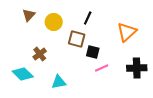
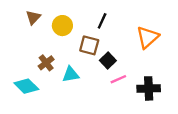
black square: (93, 52) -> (108, 60), turned 32
black cross: (137, 68) -> (149, 88), moved
cyan triangle: (59, 82) -> (71, 74), moved

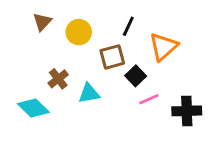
orange triangle: (147, 37) -> (163, 47), moved
brown square: (89, 45) -> (112, 57), turned -30

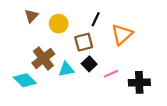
black square: (136, 76) -> (89, 64), moved
brown cross: (58, 79) -> (43, 58), size x1.5

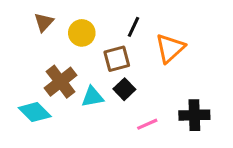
pink line: (111, 74) -> (147, 124), moved

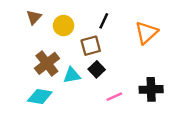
orange triangle: (170, 48) -> (146, 33), moved
cyan diamond: (35, 112) -> (40, 97), moved, turned -35

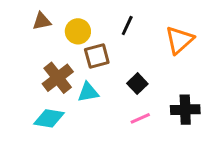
brown triangle: (34, 17) -> (42, 21), turned 35
brown square: (91, 46) -> (97, 56), moved
black square: (97, 69) -> (137, 84), moved

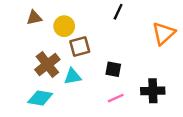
black line: (127, 26) -> (118, 12), moved
orange triangle: (179, 40) -> (164, 33), moved
black square: (137, 84) -> (113, 69), turned -35

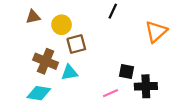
brown cross: (47, 64) -> (46, 61), turned -30
black square: (113, 69) -> (126, 71), moved

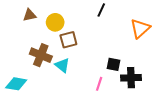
cyan triangle: (69, 73) -> (62, 65), turned 49
cyan diamond: (39, 93) -> (16, 84), moved
pink line: (111, 93) -> (99, 84), turned -48

